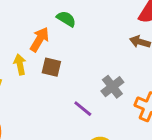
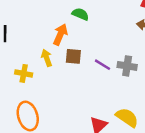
gray cross: (112, 87) -> (127, 66), turned -36
purple line: (83, 109) -> (102, 65), moved

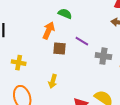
yellow arrow: (47, 58) -> (53, 81), moved, turned -144
purple line: (102, 65) -> (82, 41), moved

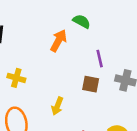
purple line: (82, 41) -> (100, 59), turned 40
brown square: (59, 48) -> (91, 84), moved

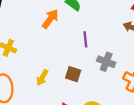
brown square: (91, 84) -> (73, 74), moved

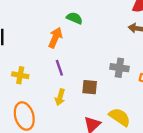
purple line: (85, 39) -> (59, 68), moved

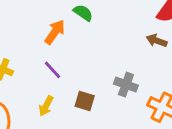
purple line: (59, 68) -> (52, 70), turned -35

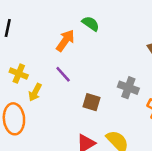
yellow arrow: (46, 106) -> (35, 92), moved

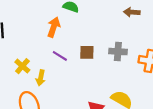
yellow cross: (19, 74) -> (22, 66), turned 35
brown square: (92, 102) -> (87, 52), moved

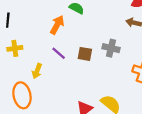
gray cross: (118, 52) -> (111, 48), moved
yellow cross: (22, 66) -> (15, 48), moved, turned 32

